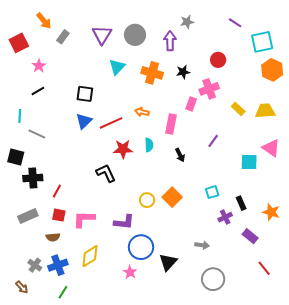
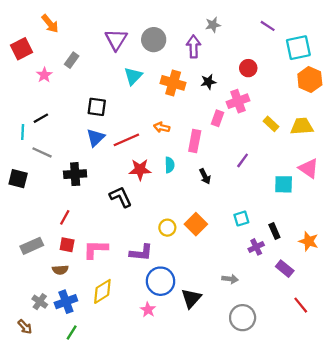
gray rectangle: (63, 37) -> (72, 60), moved
black line: (38, 91) -> (41, 118), moved
black cross: (33, 178) -> (75, 174), moved

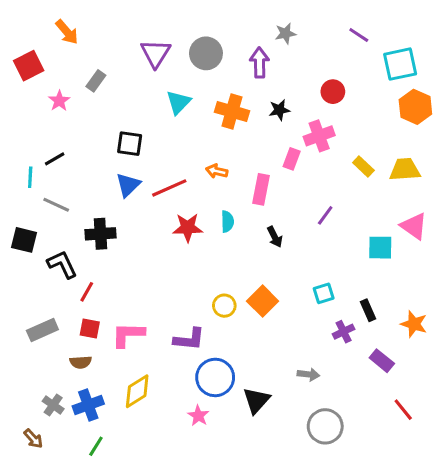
black L-shape: (121, 197) -> (62, 264), moved

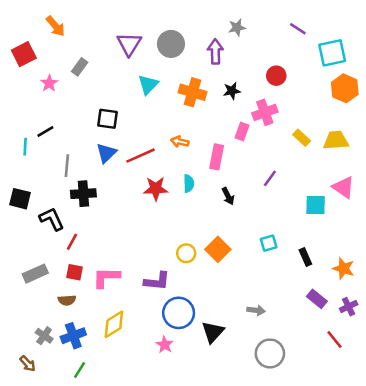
gray line: (56, 205) -> (67, 166), moved, turned 70
purple cross: (344, 332) -> (349, 307), moved

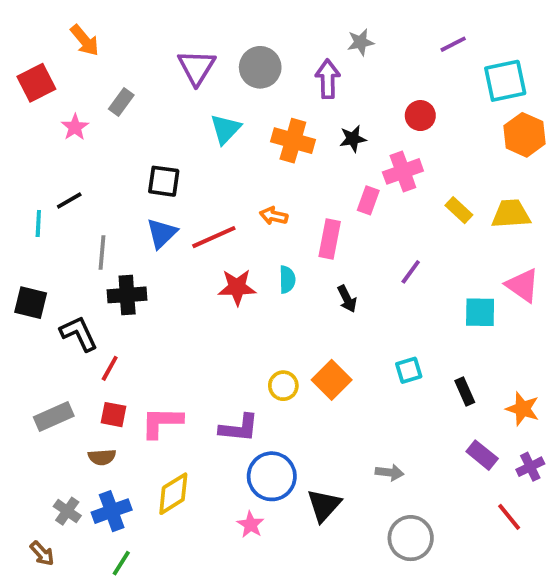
purple line: (298, 29) -> (453, 44), turned -60

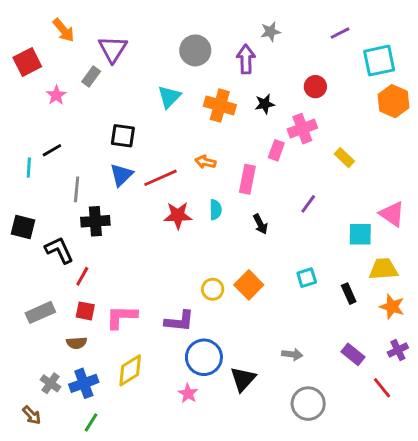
purple triangle: (197, 67) -> (113, 49), moved
yellow trapezoid: (511, 214) -> (383, 269), moved
purple rectangle: (482, 455) -> (353, 354), moved

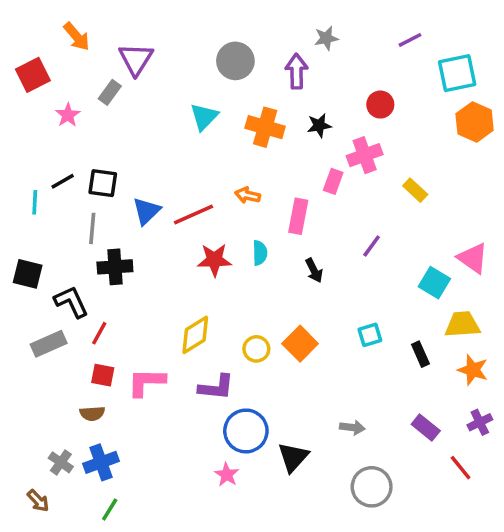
black square: (123, 136) -> (103, 183), moved
cyan square: (360, 234) -> (434, 283), turned 30
gray rectangle: (40, 312) -> (49, 344), moved
yellow diamond: (130, 370) -> (195, 335), moved

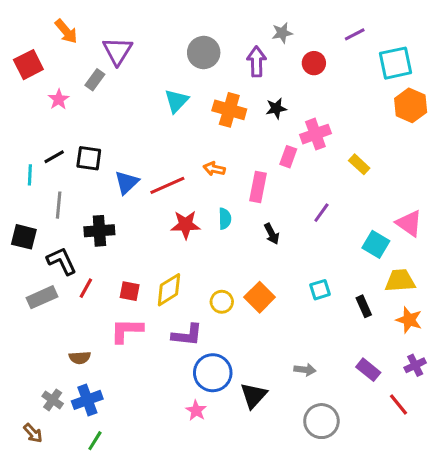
red circle: (380, 105) -> (314, 63), moved
gray line: (92, 228) -> (59, 205), moved
red square: (103, 375) -> (130, 291), moved

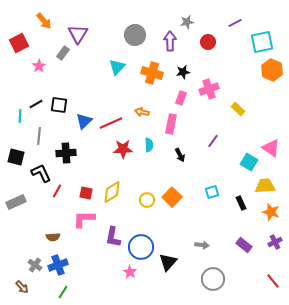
pink rectangle: (288, 157) -> (181, 98), moved
gray rectangle: (42, 297) -> (16, 202), moved
purple L-shape: (187, 335) -> (113, 237), moved, turned 95
red line: (399, 404) -> (273, 281), moved

